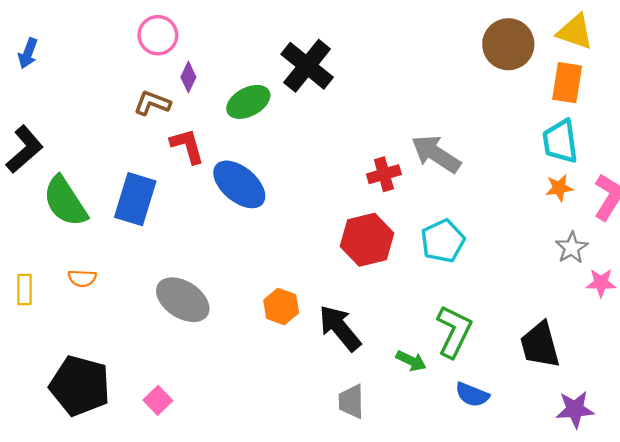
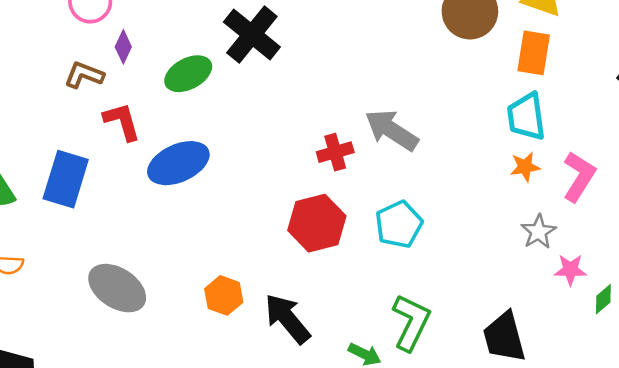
blue ellipse: (239, 184) -> (178, 163), turned -64

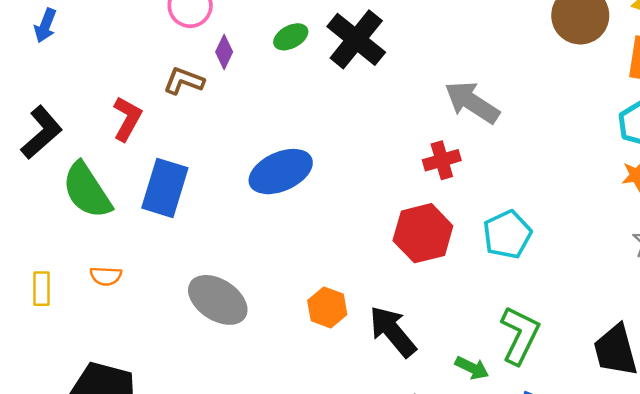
green ellipse: (188, 74) -> (291, 37), moved, size x0.7
red L-shape: (122, 121) -> (127, 119), moved, turned 45
gray arrow: (392, 130) -> (472, 102), moved

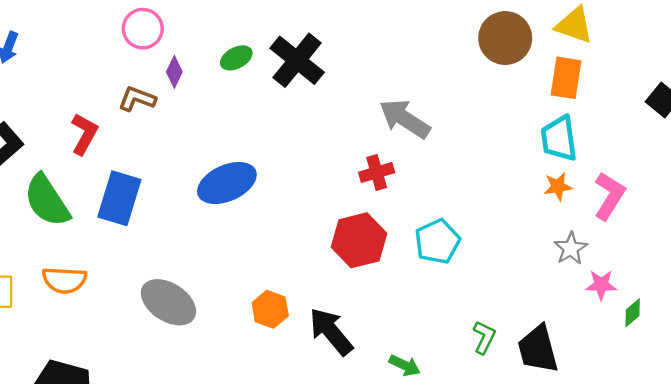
orange semicircle: (106, 276) -> (64, 280), size x1.5
green L-shape: (520, 335) -> (484, 337), moved, size x0.6

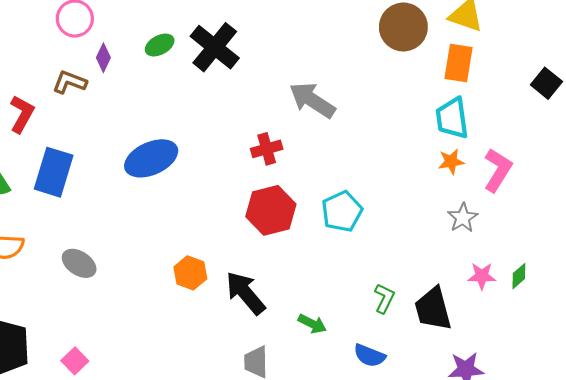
red cross: (377, 172) -> (267, 149), moved
pink star: (601, 285) -> (482, 276), moved
gray ellipse: (168, 302) -> (79, 263), moved, size x0.7

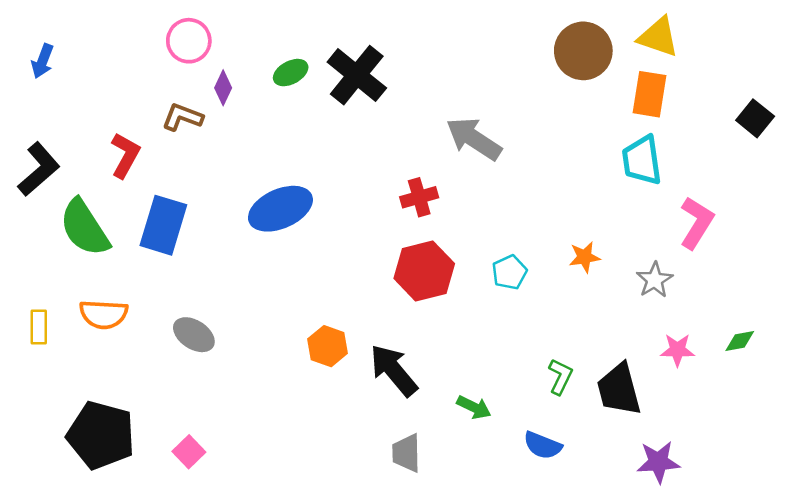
orange star: (451, 162) -> (585, 257), moved
cyan pentagon: (342, 211) -> (509, 272), size x0.7
green diamond: (519, 276) -> (740, 341), moved, turned 30

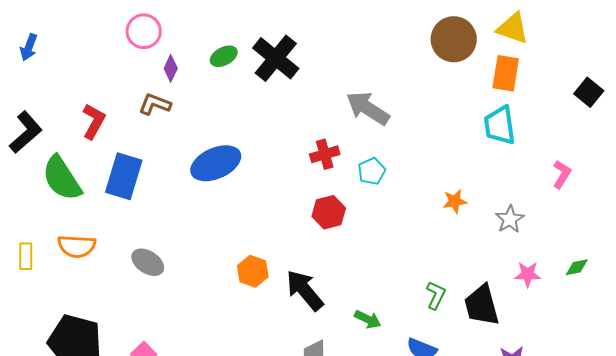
brown L-shape: (182, 117) -> (155, 104), moved
pink L-shape: (697, 223) -> (562, 174), moved, size x0.7
red hexagon: (424, 271) -> (329, 212), size x0.7
cyan pentagon: (509, 272) -> (372, 171), moved

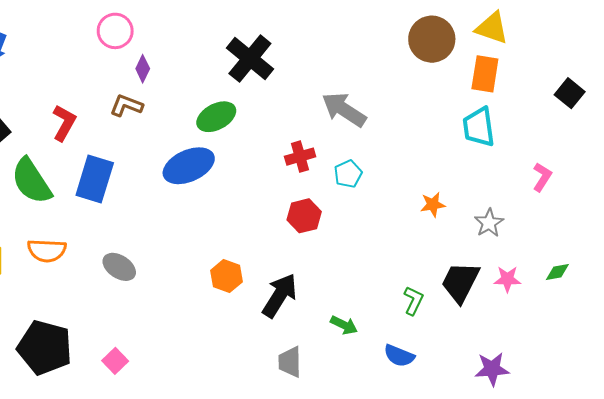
green ellipse: (224, 56) -> (216, 117), moved, size x1.4
black arrow: (305, 290) -> (280, 295), turned 72
black trapezoid: (482, 305) -> (460, 282), moved, turned 42

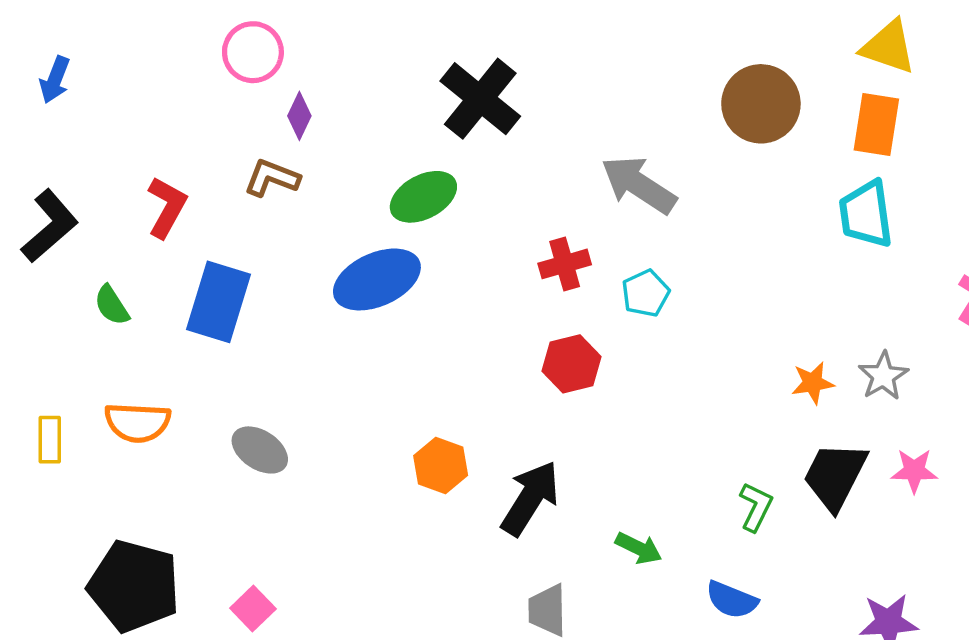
brown circle: (432, 39) -> (761, 104), moved
green semicircle: (31, 181) -> (112, 305), size x0.5
orange star: (433, 205) -> (813, 383), moved

